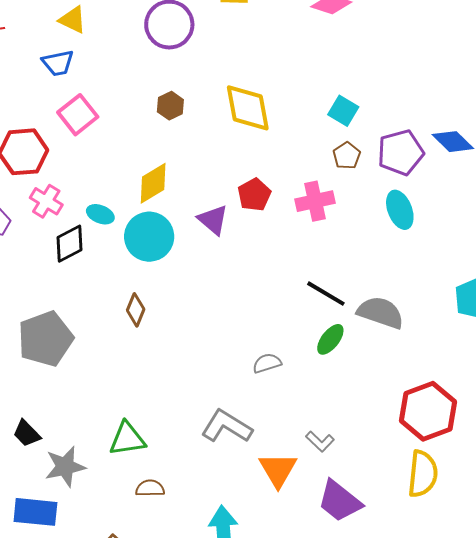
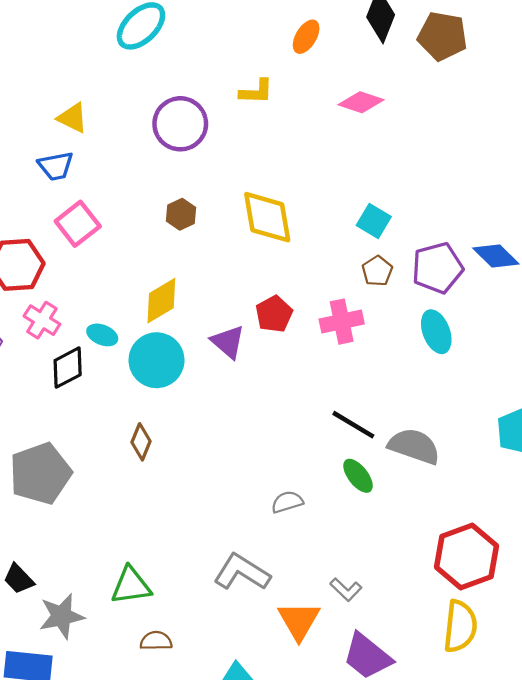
green ellipse: (330, 339) -> (358, 476), turned -76

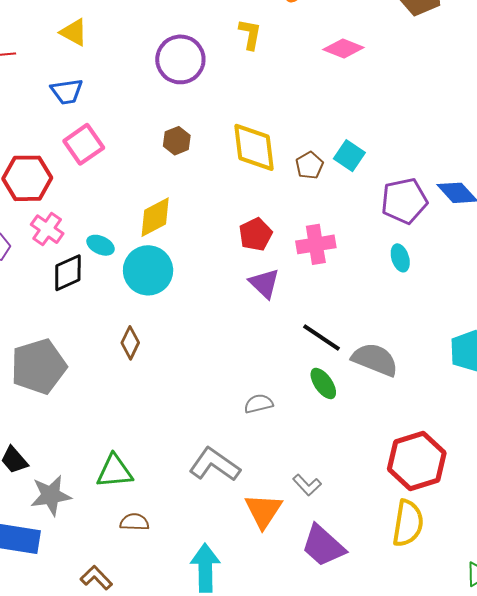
yellow L-shape: (256, 92) -> (250, 34), turned -84
yellow triangle: (73, 118) -> (74, 32), moved
brown pentagon: (377, 271) -> (309, 165), moved
cyan ellipse: (436, 332) -> (400, 258), size x0.7
purple triangle: (228, 342) -> (264, 283), moved

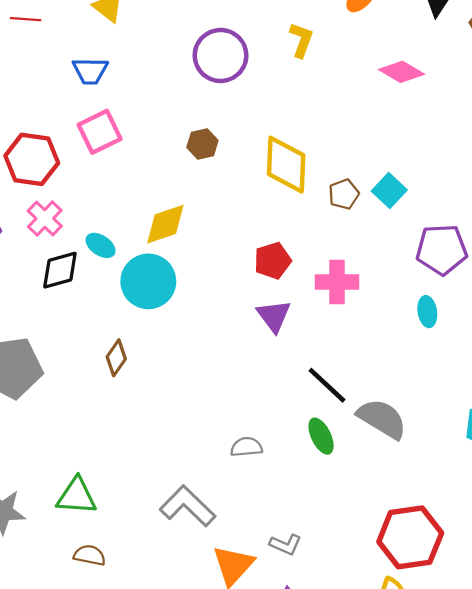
gray L-shape: (307, 485) -> (286, 545), turned -32

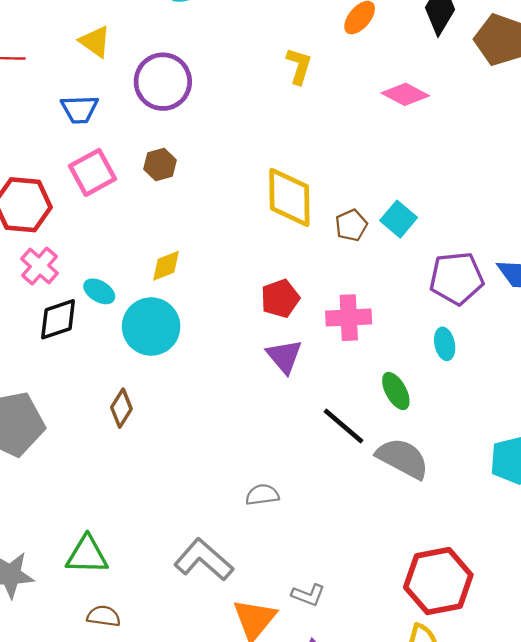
purple circle: (221, 55) -> (163, 82), moved
brown hexagon: (202, 144) -> (160, 165), moved
yellow diamond: (165, 224) -> (166, 266), size x0.7
green ellipse: (321, 436) -> (396, 391), moved

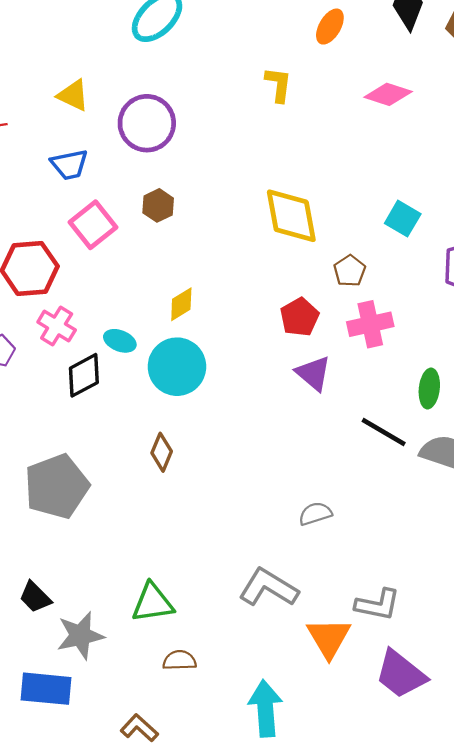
brown pentagon: (351, 225) -> (350, 271), moved
green ellipse: (396, 391) -> (429, 389), turned 45
gray L-shape: (308, 595) -> (378, 605), size x1.4

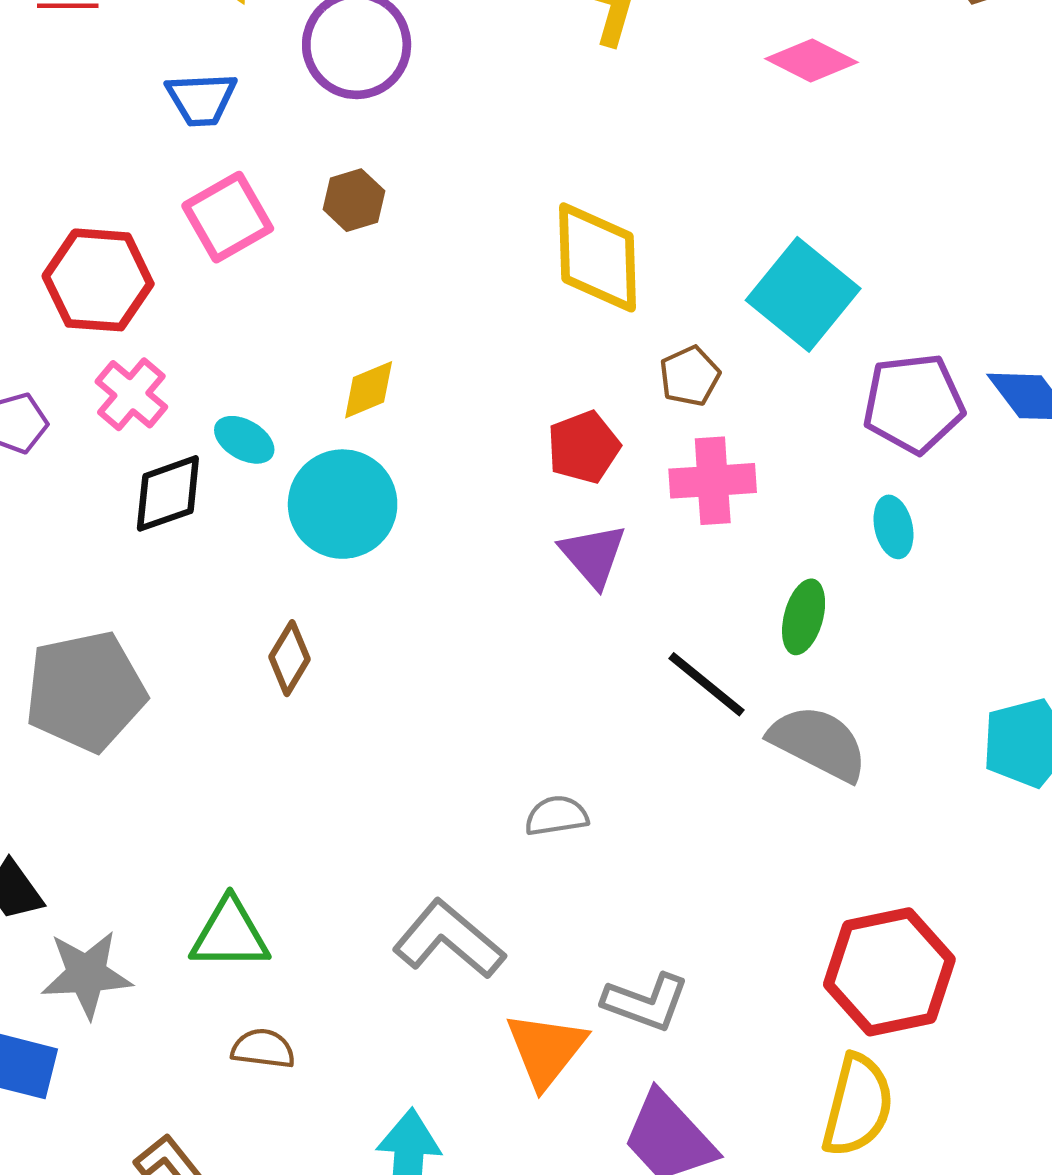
cyan square: (403, 219) -> (803, 294), size x1.6

